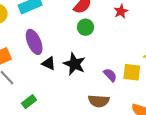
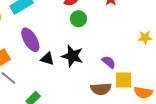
yellow square: (132, 72) -> (124, 80), moved

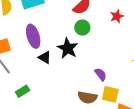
black star: (72, 56) -> (68, 48), moved

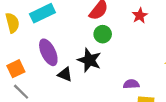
purple semicircle: (101, 74) -> (131, 84), turned -48

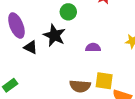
purple semicircle: (131, 84) -> (93, 47), moved

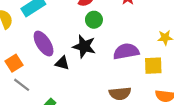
purple semicircle: (93, 47) -> (126, 51), size x1.6
yellow square: (104, 81) -> (153, 66), moved

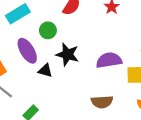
green circle: (94, 20) -> (48, 30), moved

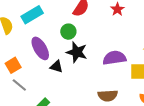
green circle: (48, 30) -> (68, 32), moved

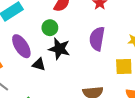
purple semicircle: (114, 58) -> (97, 39), moved, turned -70

